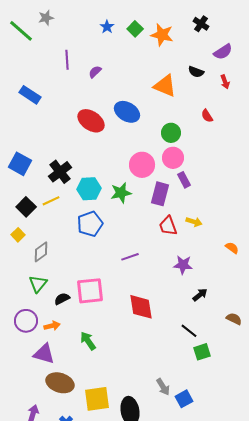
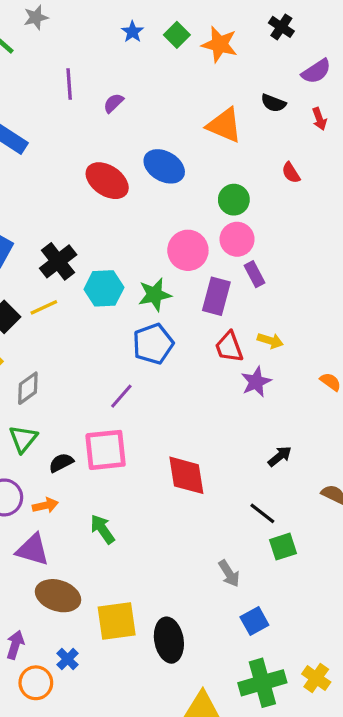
blue pentagon: (90, 224) -> (153, 344), moved
purple line: (130, 257) -> (121, 396), moved, turned -30
purple star: (183, 265) -> (256, 382), moved, turned -30
gray arrow: (163, 387) -> (229, 573), moved

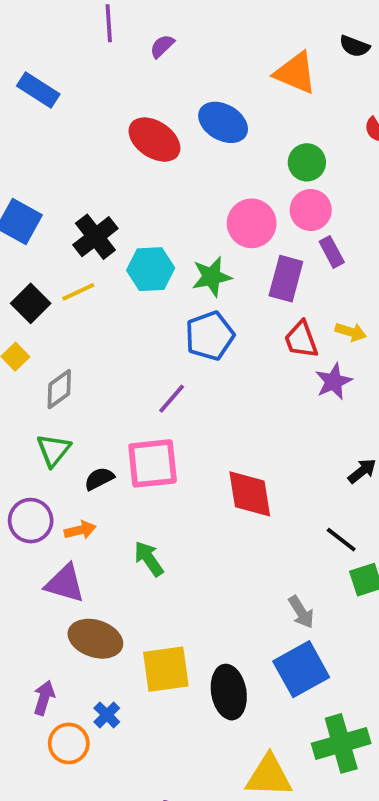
blue square: (254, 621) -> (301, 669), moved, size x1.6

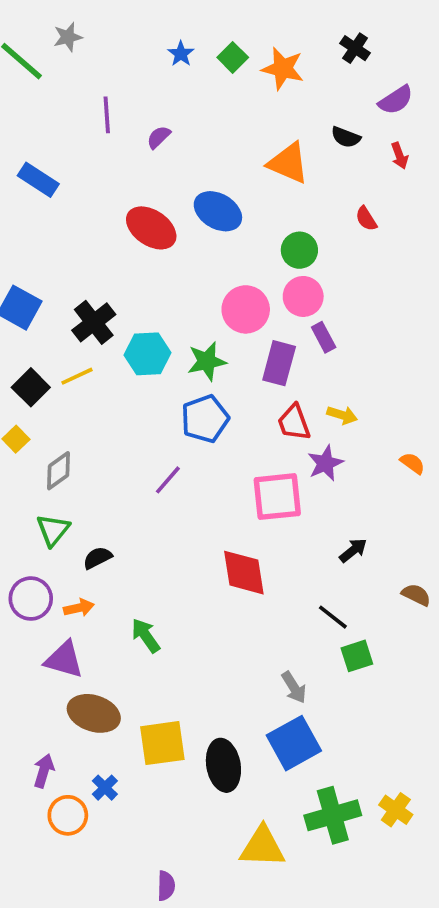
pink square: (153, 463) -> (277, 497), moved

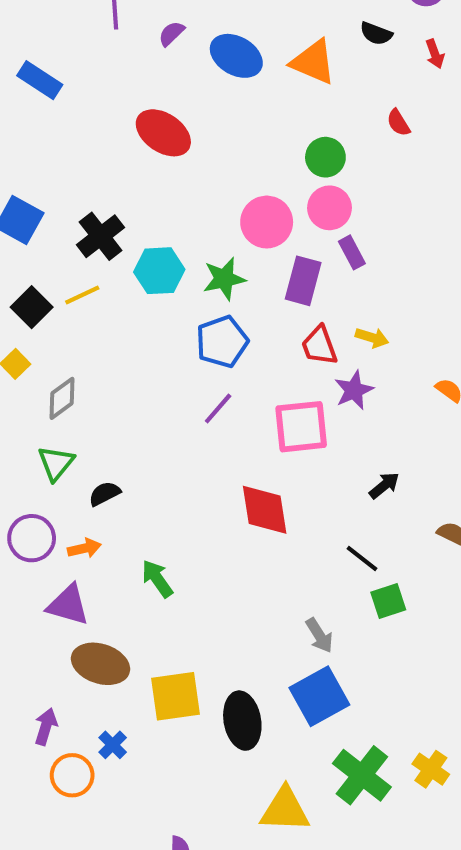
blue ellipse: (218, 211) -> (236, 56), moved
purple line: (168, 480) -> (218, 408), moved
green cross: (333, 815) -> (362, 775), turned -36

